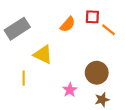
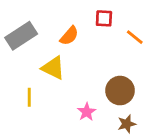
red square: (92, 17) -> (104, 18), moved
orange semicircle: (68, 24) -> (69, 36), moved

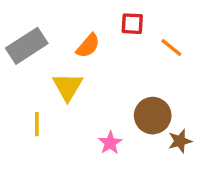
yellow triangle: (53, 68) -> (68, 87), turned 35
brown star: (127, 124) -> (180, 141), moved

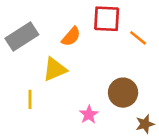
red square: (132, 24) -> (107, 19), size x1.5
yellow triangle: (68, 87) -> (55, 69), turned 36
brown star: (180, 141) -> (145, 124), moved

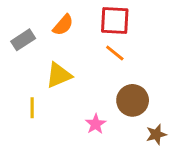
gray rectangle: (22, 37) -> (23, 40), size x0.7
orange semicircle: (71, 37) -> (63, 25), moved
orange line: (138, 38) -> (115, 53), moved

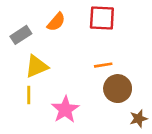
orange line: (115, 53) -> (103, 65), moved, turned -48
yellow triangle: (59, 75) -> (37, 66), moved
pink star: (96, 124) -> (65, 109), moved, size x1.5

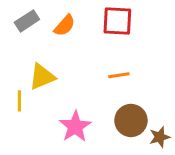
gray rectangle: (21, 35) -> (27, 21), moved
brown circle: (118, 89) -> (131, 120), moved
yellow line: (29, 95) -> (19, 101), moved

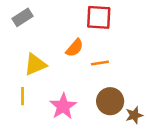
orange semicircle: (65, 25) -> (75, 48), moved
yellow line: (19, 101) -> (22, 96), moved

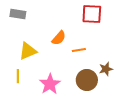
gray rectangle: (22, 17) -> (18, 14), turned 42
red square: (99, 17) -> (92, 14), moved
brown star: (134, 115) -> (106, 69), moved

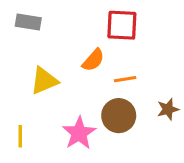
red square: (92, 14) -> (122, 25), moved
yellow line: (18, 76) -> (20, 136), moved
brown circle: (87, 80) -> (119, 116), moved

